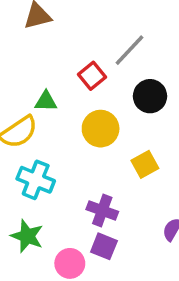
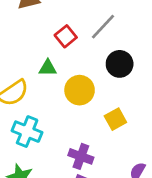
red square: (92, 76) -> (66, 36), moved
green triangle: (46, 101) -> (48, 68), moved

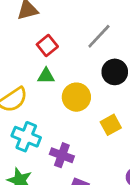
red square: (66, 36) -> (47, 46), moved
purple cross: (81, 156) -> (62, 155), moved

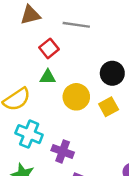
gray line: (99, 36) -> (76, 25), moved, turned 55
yellow square: (111, 125) -> (109, 107), moved

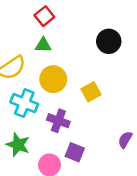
yellow circle: (76, 97) -> (53, 79), moved
yellow square: (109, 107) -> (91, 92), moved

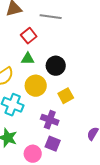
black circle: (109, 41) -> (56, 66), moved
purple cross: (58, 121) -> (50, 120), moved

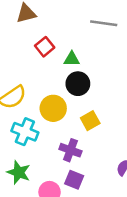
gray line: (51, 17) -> (104, 23), moved
green triangle: (28, 59) -> (72, 59), moved

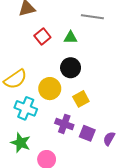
green triangle: (72, 59) -> (71, 38), moved
purple square: (74, 180) -> (87, 133), moved

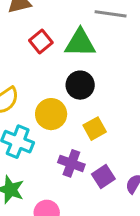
green triangle: (71, 38) -> (80, 43), size x1.6
purple square: (87, 133) -> (103, 177), turned 35

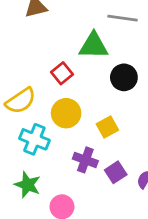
red square: (41, 41) -> (62, 73), moved
black circle: (80, 85) -> (124, 77), moved

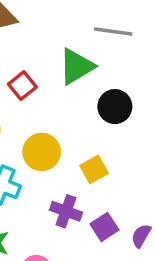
green triangle: (94, 46) -> (76, 66), turned -32
red square: (62, 73) -> (22, 86), moved

